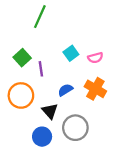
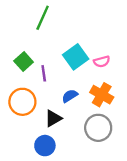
cyan square: (71, 53) -> (76, 57), size x1.5
black triangle: (50, 111) -> (53, 118), turned 42
gray circle: (75, 128) -> (98, 128), moved

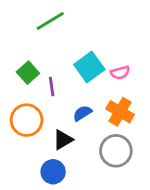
green line: (43, 18) -> (50, 21), turned 35

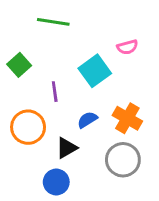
green line: (50, 21) -> (53, 22), turned 40
green square: (28, 73) -> (19, 65), moved
pink semicircle: (120, 73) -> (127, 47), moved

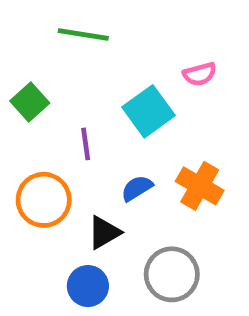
gray circle: (123, 160) -> (172, 274), moved

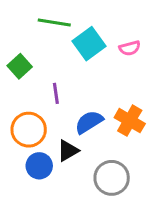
cyan square: (148, 111) -> (89, 44), moved
blue semicircle: (137, 188) -> (89, 122), size x1.4
blue circle: (88, 286) -> (39, 166), moved

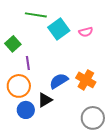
purple line: (56, 93) -> (28, 63), moved
gray circle: (112, 178) -> (93, 118), moved

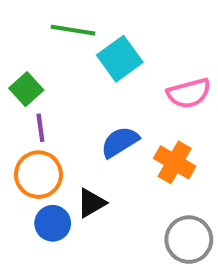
pink semicircle: (86, 32) -> (189, 93), moved, size x1.5
purple line: (28, 63) -> (40, 128), moved
blue semicircle: (59, 81) -> (120, 142), moved

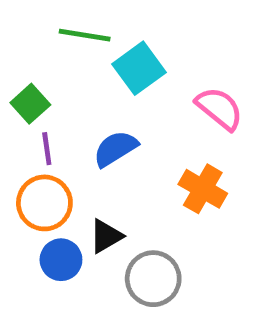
pink semicircle: (189, 93) -> (219, 108), turned -126
blue semicircle: (120, 142) -> (115, 149), moved
gray circle: (189, 240) -> (153, 279), moved

